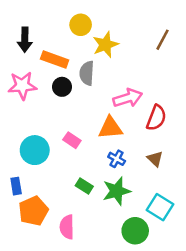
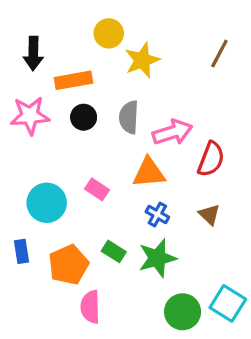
orange rectangle: (55, 60) -> (74, 80), turned -30
gray semicircle: (87, 73) -> (129, 117), moved
cyan square: (160, 207) -> (228, 303), moved
orange pentagon: (33, 211) -> (68, 265), moved

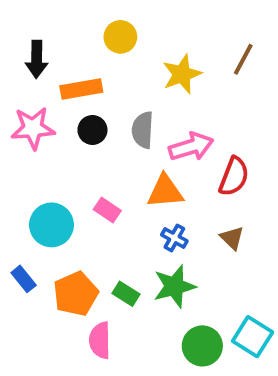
yellow star: (142, 60) -> (182, 74), moved
blue rectangle: (22, 251) -> (24, 279), turned -30
green rectangle: (114, 251) -> (126, 294), moved

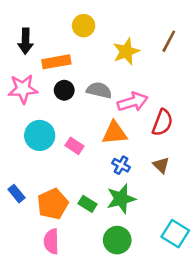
gray semicircle: (143, 130) -> (99, 90), turned 100
cyan circle: (52, 225) -> (40, 135), moved
pink semicircle: (100, 340) -> (51, 241), moved
green circle: (202, 346) -> (117, 240), moved

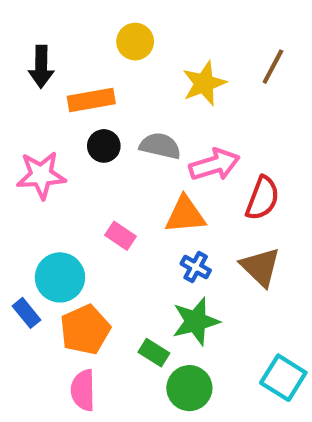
pink star: (23, 89) -> (41, 175), moved
cyan circle: (40, 135) -> (60, 277), moved
brown triangle: (161, 165) -> (260, 267), size x1.5
green rectangle: (87, 204) -> (154, 353), moved

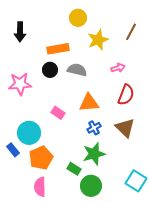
yellow circle: (135, 42) -> (78, 18), moved
orange rectangle: (91, 100) -> (58, 49), moved
pink arrow: (214, 165) -> (118, 68), moved, size x0.6
blue cross: (196, 267) -> (94, 128), turned 32

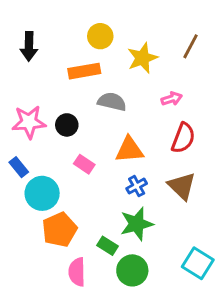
yellow circle: (78, 18) -> (100, 36), moved
black circle: (50, 70) -> (67, 125), moved
blue rectangle: (13, 150) -> (19, 167), moved
pink semicircle: (40, 187) -> (77, 272), moved

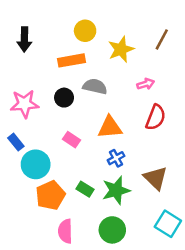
black circle: (67, 125) -> (64, 98), moved
brown triangle: (182, 186) -> (156, 178), moved
green rectangle: (108, 246) -> (85, 189), moved

